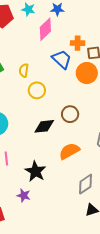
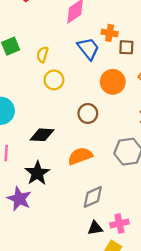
orange circle: (87, 73) -> (113, 82), moved
black diamond: (44, 126) -> (42, 135), moved
purple star: (24, 195) -> (19, 199), size x1.5

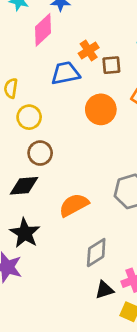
orange cross: (110, 33) -> (89, 51), turned -35
blue trapezoid: (88, 49) -> (65, 73), turned -55
brown circle: (88, 113) -> (40, 153), moved

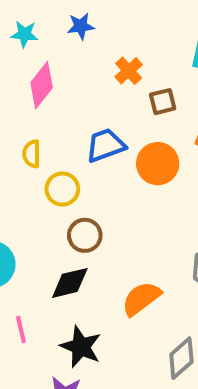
pink diamond: (43, 30) -> (42, 85), moved
orange cross: (89, 51) -> (129, 71), moved
blue trapezoid: (65, 73) -> (106, 145), moved

